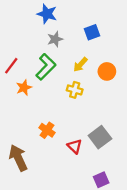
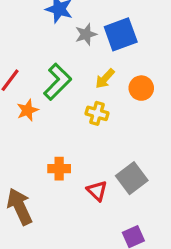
blue square: (92, 32) -> (121, 34), size x1.5
gray star: (55, 39) -> (86, 34), moved
orange cross: (47, 130) -> (59, 169), turned -35

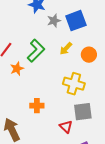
yellow cross: (97, 113) -> (74, 84), moved, size x1.5
gray square: (132, 178) -> (83, 112), turned 30
red triangle: (97, 191) -> (66, 127), moved

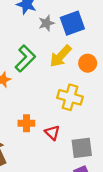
yellow arrow: (66, 49) -> (61, 56), size x1.5
gray square: (83, 112) -> (82, 148), moved
red triangle: (66, 127) -> (52, 133), moved

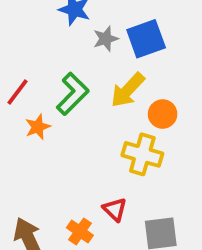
orange circle: (88, 63) -> (163, 114), moved
orange cross: (26, 123) -> (80, 232), moved, turned 35

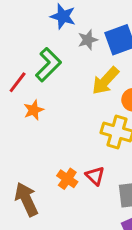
green L-shape: (73, 94) -> (48, 65), moved
orange cross: (80, 232) -> (67, 179), moved

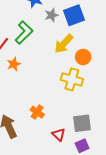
red triangle: (95, 176) -> (59, 135), moved

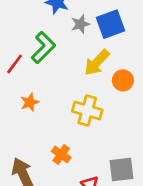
orange star: (14, 64) -> (30, 102), moved
yellow cross: (72, 79) -> (87, 111), moved

